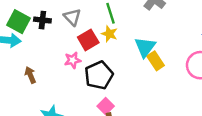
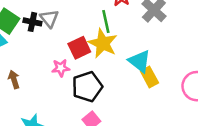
gray triangle: (72, 17) -> (49, 19), moved
yellow star: (109, 34) -> (103, 43), size x1.6
cyan triangle: (145, 47) -> (140, 61), turned -35

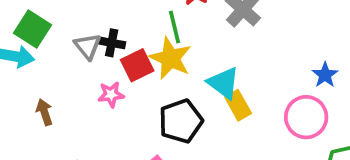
gray triangle: (49, 19) -> (88, 46), moved
black cross: (32, 22) -> (112, 43), moved
black pentagon: (87, 87) -> (181, 121), moved

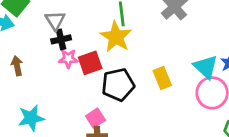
black cross: (112, 43) -> (61, 39), moved, turned -30
red square: (137, 65) -> (90, 63), moved
cyan triangle: (224, 83) -> (206, 67), moved

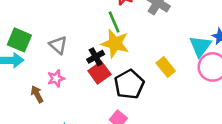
black cross: (61, 39) -> (96, 57), moved
pink star: (68, 59) -> (56, 78), moved
cyan triangle: (206, 67) -> (200, 46), turned 40

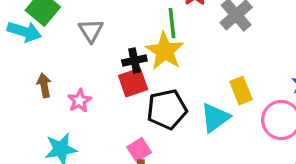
cyan triangle: (200, 46) -> (215, 118), moved
yellow rectangle: (166, 67) -> (241, 91), moved
pink star: (56, 78) -> (79, 101), moved, turned -30

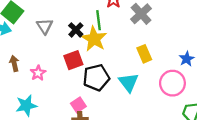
black cross: (134, 60) -> (76, 30), moved, turned -32
yellow rectangle: (241, 91) -> (144, 54), moved
cyan triangle: (215, 118) -> (128, 82), turned -30

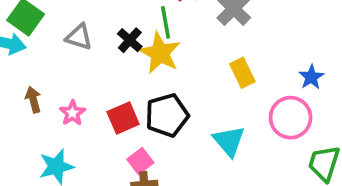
gray triangle: (45, 26) -> (79, 37), turned -36
red square: (73, 60) -> (123, 118), moved
cyan triangle: (128, 82) -> (229, 141), moved

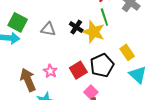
green line: (165, 22) -> (104, 17), moved
yellow rectangle: (242, 73) -> (127, 52), moved
brown arrow: (33, 100) -> (28, 80), moved, size x1.6

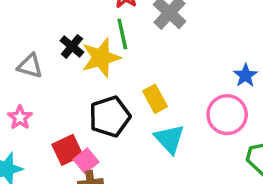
gray triangle: (48, 29) -> (30, 66), moved
yellow star: (94, 32) -> (101, 58), turned 30
red square: (78, 70) -> (67, 150), moved

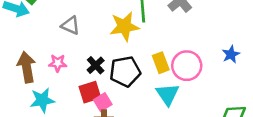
black cross: (72, 46) -> (96, 65), moved
pink circle: (227, 115) -> (187, 66), moved
pink star: (20, 117) -> (58, 63), turned 30

